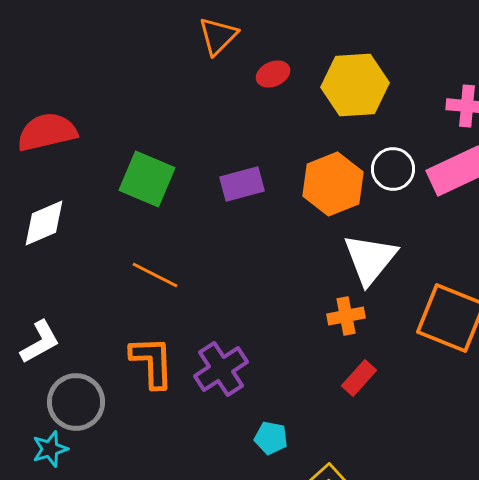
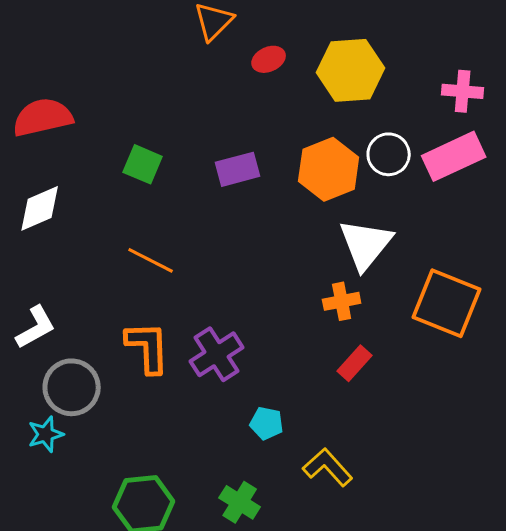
green square: (147, 179) -> (143, 164), size x0.7

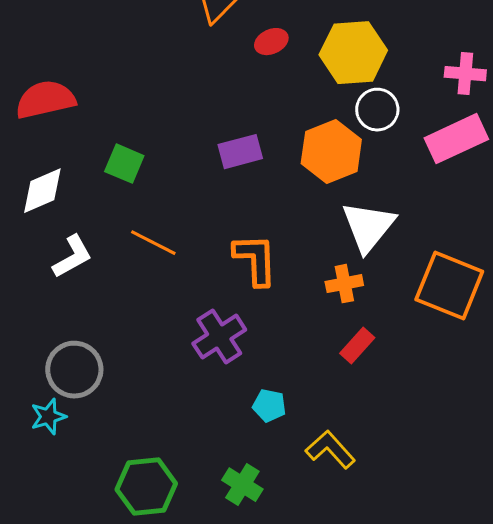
white circle: (389, 154) -> (377, 110), moved
green square: (143, 164) -> (124, 164), moved
white L-shape: (36, 327) -> (72, 257), moved
orange L-shape: (148, 347) -> (255, 260), moved

